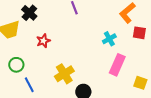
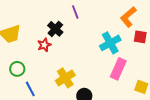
black cross: (29, 13) -> (55, 29), moved
cyan cross: (109, 39) -> (110, 43), size x1.5

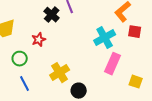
black cross: (55, 29) -> (52, 15), moved
green circle: (17, 69) -> (20, 59), moved

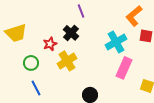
black cross: (52, 15) -> (71, 33), moved
yellow cross: (60, 73) -> (67, 61), moved

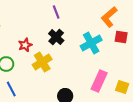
black cross: (71, 33) -> (56, 37), moved
pink rectangle: (124, 68) -> (99, 81), moved

